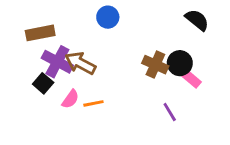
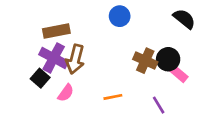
blue circle: (108, 17) -> (120, 16), moved
brown rectangle: (40, 33) -> (56, 31), moved
brown arrow: (80, 63) -> (75, 59), turned -104
orange line: (93, 103) -> (113, 97), moved

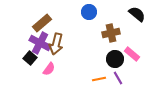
brown rectangle: (56, 31) -> (42, 23), turned -30
black circle: (168, 59) -> (115, 59), moved
brown cross: (145, 61) -> (111, 33), moved, turned -36
orange line: (113, 97) -> (99, 79), moved

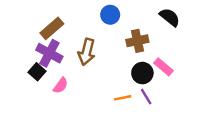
brown arrow: (56, 44) -> (87, 52), moved

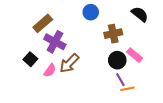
brown arrow: (87, 52) -> (69, 63), moved, turned 30
purple cross: (49, 53) -> (55, 42), moved
orange line: (123, 98) -> (127, 89), moved

